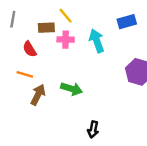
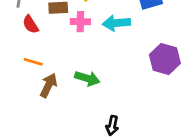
cyan arrow: (97, 41) -> (116, 23), turned -75
red semicircle: (30, 49) -> (30, 24), moved

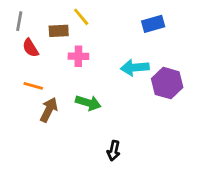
pink cross: (80, 22) -> (78, 56), moved
cyan arrow: (116, 23) -> (135, 68), moved

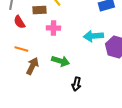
black arrow: (114, 151) -> (76, 84), moved

